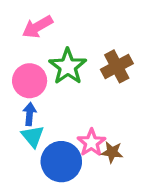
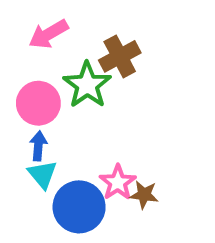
brown cross: (117, 66) -> (120, 56), moved

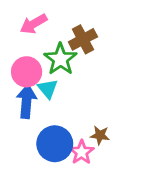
blue arrow: (38, 146) -> (27, 101), size x1.6
cyan triangle: (42, 174) -> (48, 89), moved
pink star: (118, 182) -> (82, 152), moved

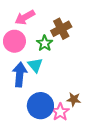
green star: (60, 59) -> (45, 43), size x0.7
pink circle: (27, 72) -> (14, 41), moved

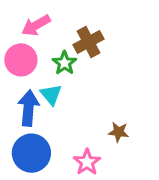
brown star: (74, 99) -> (119, 132), moved
blue circle: (40, 106) -> (31, 153), moved

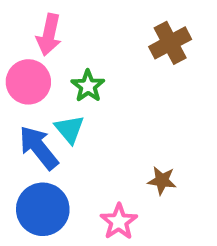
pink arrow: (36, 25) -> (49, 35), turned -48
brown cross: (89, 42) -> (170, 43), moved
blue arrow: (28, 108) -> (39, 148), turned -44

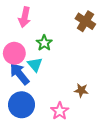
brown cross: (170, 43) -> (85, 21), turned -30
pink circle: (28, 82) -> (14, 53), moved

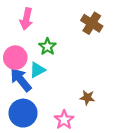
cyan triangle: (35, 65) -> (37, 70), turned 42

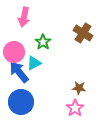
brown cross: (92, 23) -> (83, 33), moved
pink star: (64, 120) -> (75, 108), moved

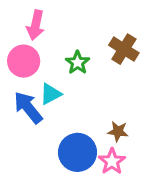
green star: (43, 42) -> (78, 63), moved
pink circle: (14, 52) -> (24, 61), moved
blue circle: (21, 102) -> (78, 152), moved

